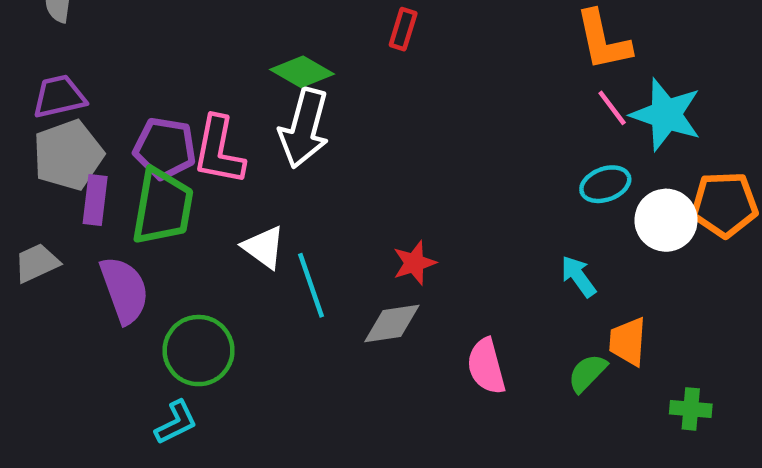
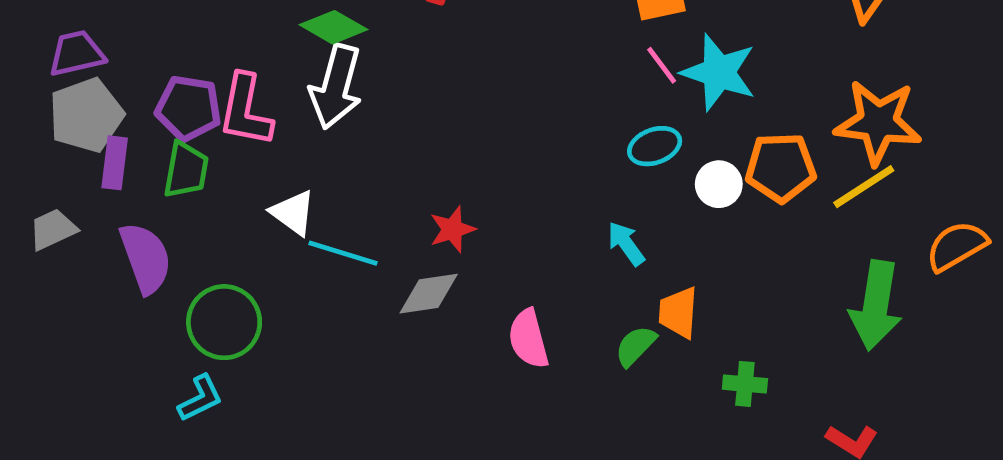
green trapezoid: (163, 207) -> (186, 170), size x0.7
white circle: (666, 220) -> (719, 184), size x0.7
cyan line: (311, 285) -> (343, 253), turned -54

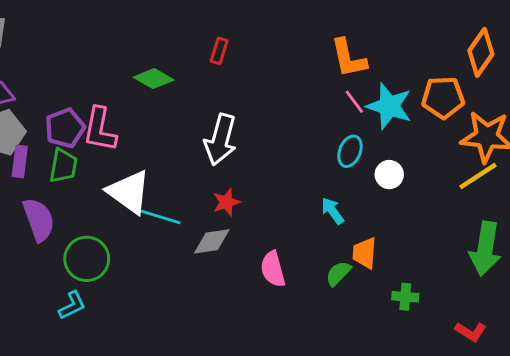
white arrow: (336, 87) -> (221, 140), moved
purple pentagon: (188, 108) -> (65, 128), turned -30
cyan ellipse: (655, 146) -> (350, 151), turned -48
orange pentagon: (781, 168) -> (443, 97), moved
white triangle: (293, 213) -> (129, 192), size x1.6

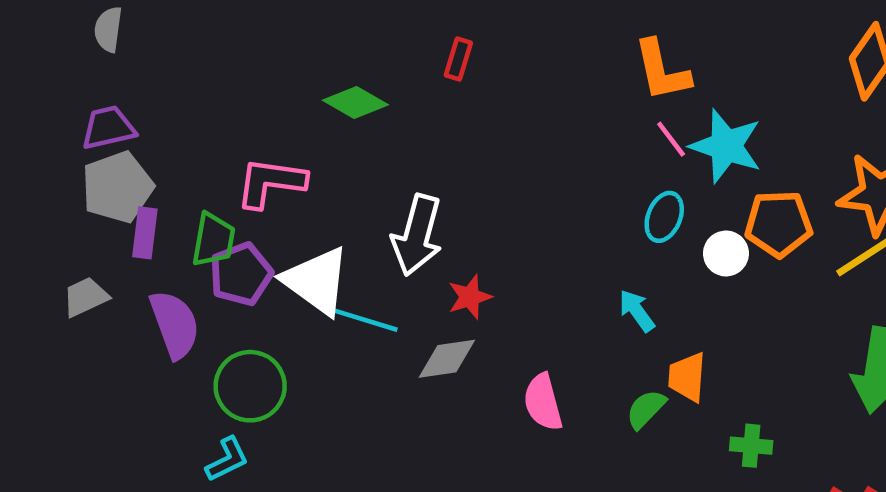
orange pentagon: (443, 97) -> (779, 224), moved
purple pentagon: (65, 128) -> (241, 274), moved
pink L-shape: (100, 129) -> (271, 183), turned 87
white arrow: (221, 140) -> (417, 235), moved

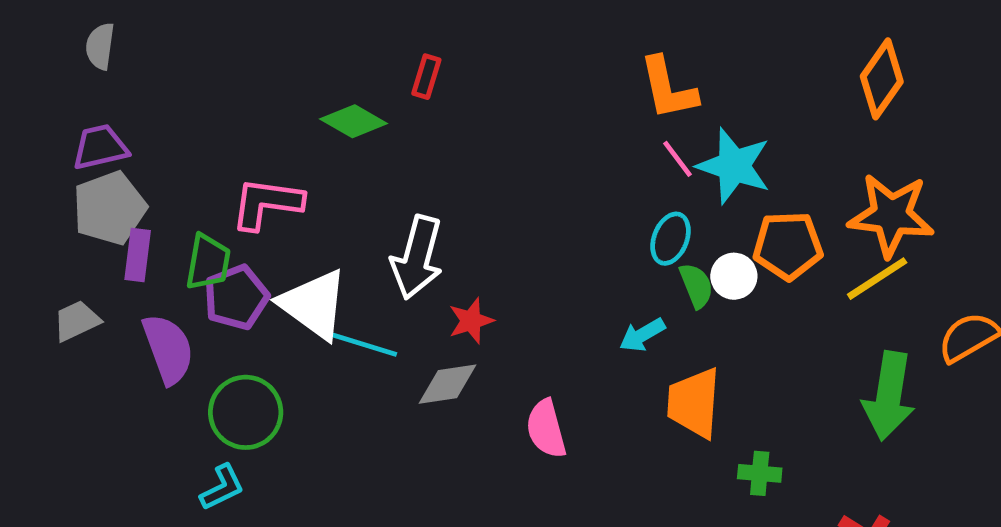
red rectangle: (458, 59) -> (426, 77), moved
cyan arrow: (637, 311) -> (642, 335), turned -84
orange trapezoid: (687, 377) -> (694, 403), size x1.4
green semicircle: (646, 409) -> (696, 286), moved, turned 114

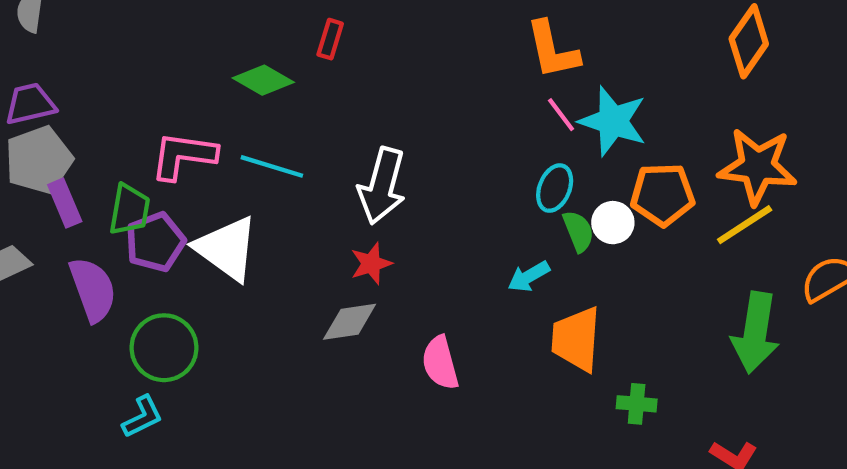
purple rectangle: (138, 255) -> (65, 203), turned -30
white arrow: (417, 257) -> (382, 186), moved
cyan line: (363, 344) -> (272, 166), moved

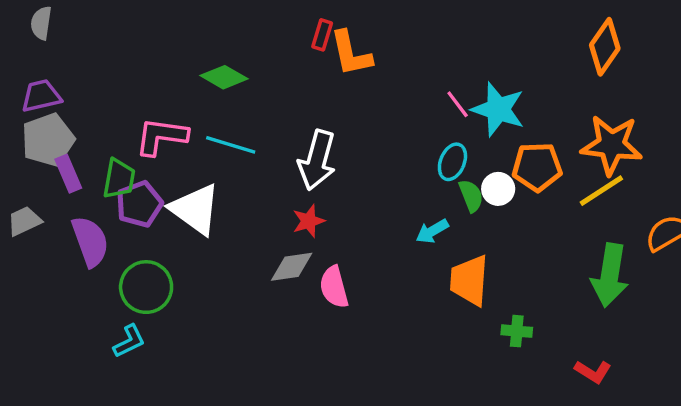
red rectangle: (330, 39) -> (322, 35), moved
orange L-shape: (552, 50) -> (351, 53), moved
pink semicircle: (440, 363) -> (334, 287), moved

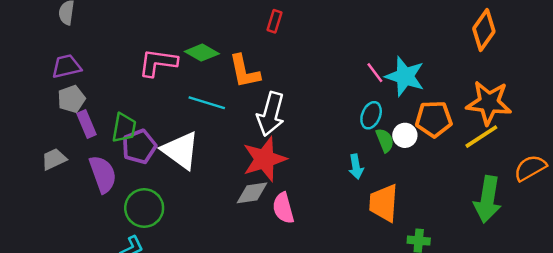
orange L-shape: (351, 53) -> (244, 71), moved
pink L-shape: (161, 136) -> (158, 63), moved
gray pentagon: (48, 140) -> (71, 99), size x0.7
red star: (309, 221) -> (264, 159), size x1.8
cyan arrow: (432, 231) -> (356, 167), turned -70

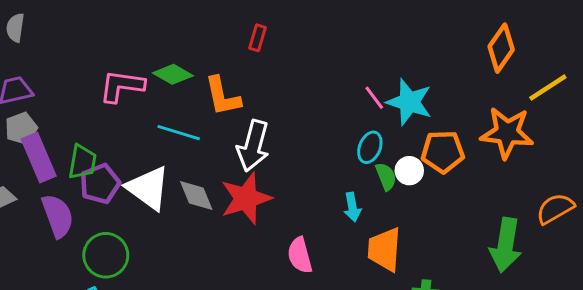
purple rectangle: (86, 124) -> (39, 158), size x1.5
yellow line: (481, 137) -> (548, 87), moved
gray diamond: (252, 193) -> (196, 195), moved, turned 76
pink semicircle: (283, 208) -> (300, 255), moved

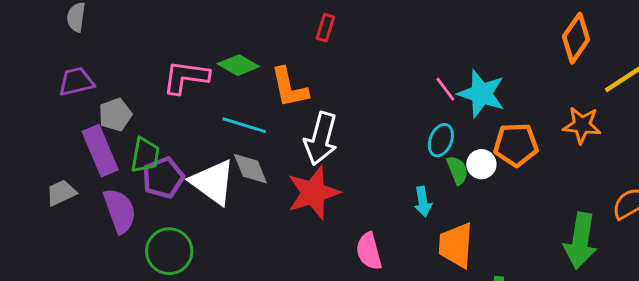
gray pentagon: (21, 128) -> (115, 115), moved
orange star: (507, 133) -> (582, 125), size x0.7
gray diamond: (196, 195) -> (250, 169), moved

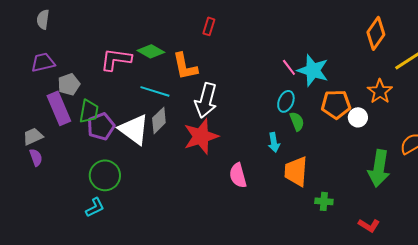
orange star: (582, 125) -> (380, 91), turned 30
white circle: (481, 164) -> (358, 117), moved
gray diamond: (250, 169) -> (159, 120), turned 68
purple semicircle: (120, 211) -> (36, 157), moved, size x0.6

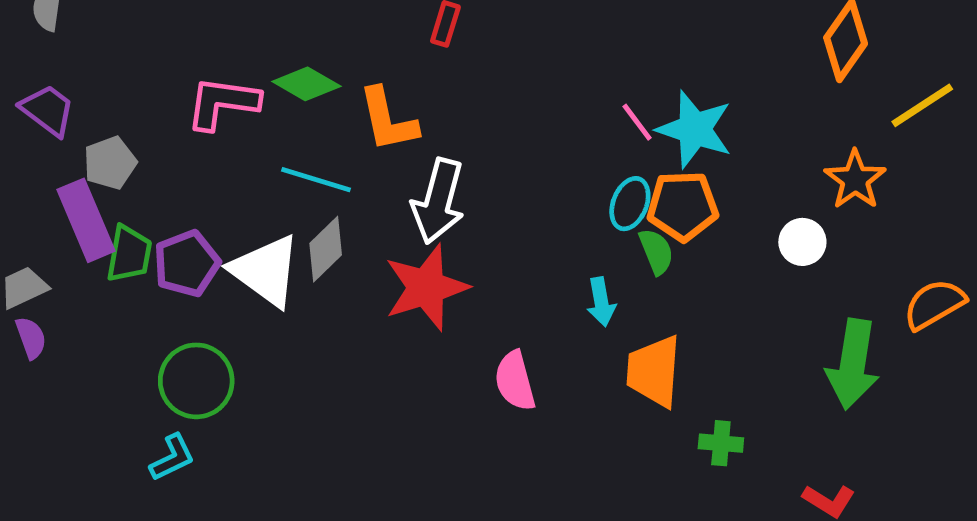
purple trapezoid: (43, 62) -> (48, 110), turned 50
orange pentagon: (336, 104) -> (683, 206), moved
green trapezoid: (89, 111) -> (129, 254), moved

